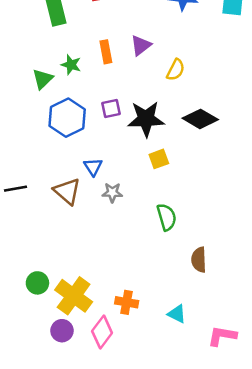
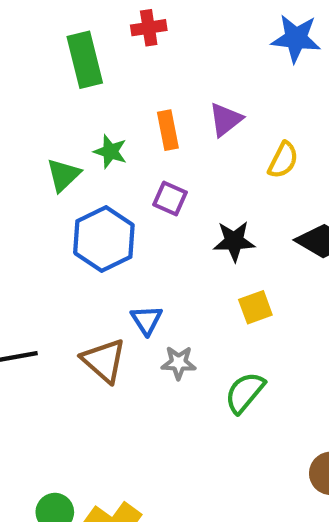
purple square: (111, 109) -> (170, 198), moved, turned 36
black star: (146, 119) -> (234, 241), size x0.7
green semicircle: (167, 217) -> (245, 393), moved, turned -124

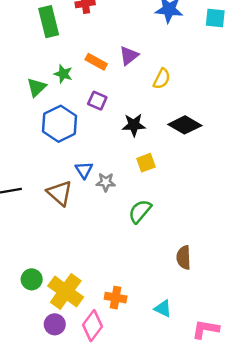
orange rectangle: (168, 130) -> (96, 62), turned -50
gray star: (179, 363) -> (106, 182), moved

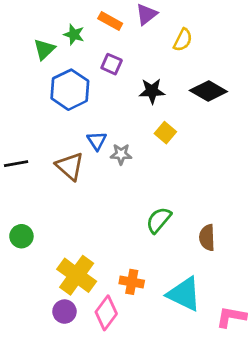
yellow square: (146, 163) -> (165, 133), turned -30
green semicircle: (140, 211) -> (159, 220), moved
green circle: (32, 279) -> (21, 236), moved
cyan triangle: (163, 309) -> (184, 294), size x1.8

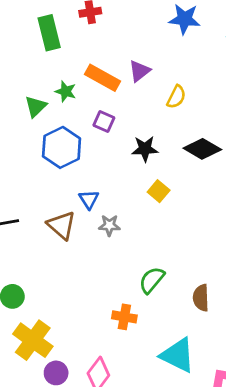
orange rectangle: (110, 21) -> (103, 78), size x1.4
gray star: (121, 154) -> (109, 225), moved
yellow cross: (77, 275) -> (33, 340), moved
orange cross: (132, 282) -> (124, 317), moved

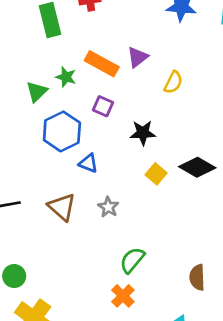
black diamond: (202, 149) -> (197, 167), moved
blue triangle: (89, 199) -> (88, 163), moved, turned -36
gray star: (109, 225) -> (108, 207), turned 30
green semicircle: (152, 280) -> (132, 260), moved
orange cross: (124, 317) -> (123, 296), turned 35

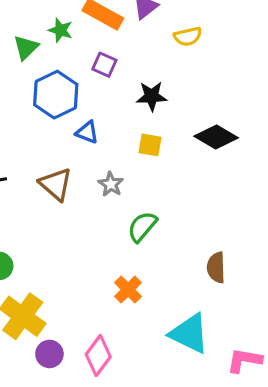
yellow semicircle: (173, 82) -> (188, 36), turned 50
yellow square: (156, 174) -> (150, 145), moved, turned -30
green semicircle: (132, 260) -> (142, 227), moved

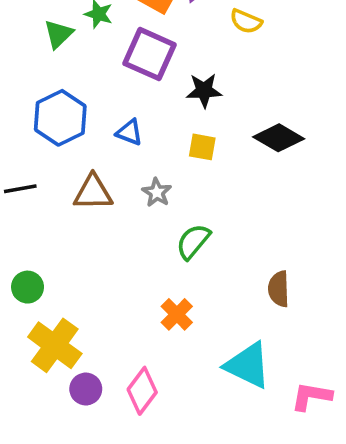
yellow semicircle: (188, 36) -> (246, 21), turned 36
purple square: (104, 65) -> (149, 54), size x1.8
blue hexagon: (56, 95) -> (60, 118), moved
brown triangle: (56, 184) -> (93, 192), turned -42

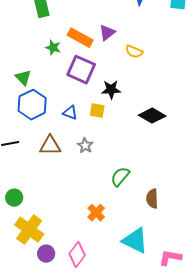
green triangle: (58, 34) -> (23, 78), moved, turned -30
yellow square: (202, 147) -> (97, 111), moved
green semicircle: (193, 242) -> (120, 177), moved

